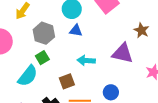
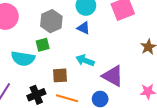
purple triangle: (122, 53) -> (113, 76), moved
cyan semicircle: (28, 76) -> (23, 59), turned 45

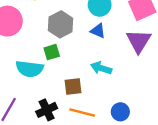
purple triangle: (113, 76) -> (139, 41), moved, turned 35

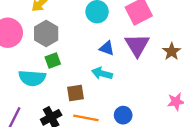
gray hexagon: (61, 24) -> (46, 34), moved
blue triangle: (98, 31) -> (107, 48), moved

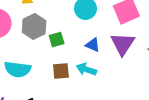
green square: (53, 61) -> (57, 40), moved
brown square: (76, 93) -> (61, 71), moved

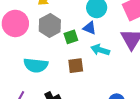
blue triangle: (93, 45) -> (90, 28), moved
cyan arrow: (86, 69) -> (100, 50), moved

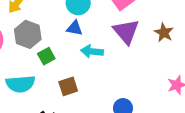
green square: (71, 37) -> (46, 56), moved
brown square: (76, 66) -> (68, 86), moved

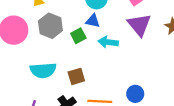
green square: (46, 56) -> (78, 36), moved
brown square: (68, 86) -> (76, 76), moved

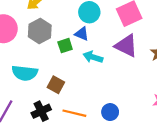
purple triangle: (139, 25) -> (126, 46), turned -35
brown square: (76, 76) -> (56, 85), turned 35

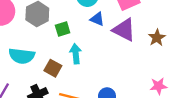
blue triangle: (82, 34) -> (97, 19), moved
cyan arrow: (93, 57) -> (76, 54), moved, turned 66

